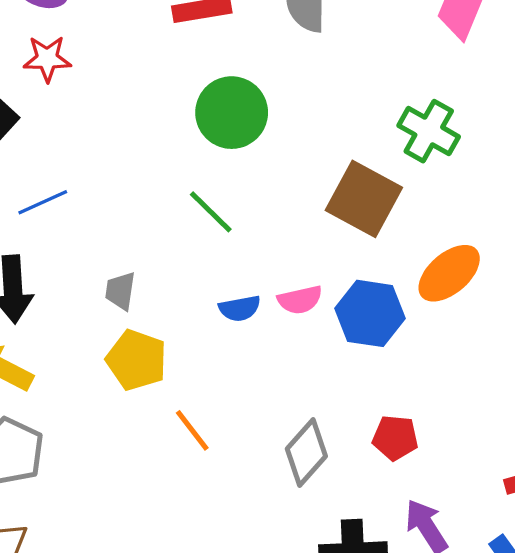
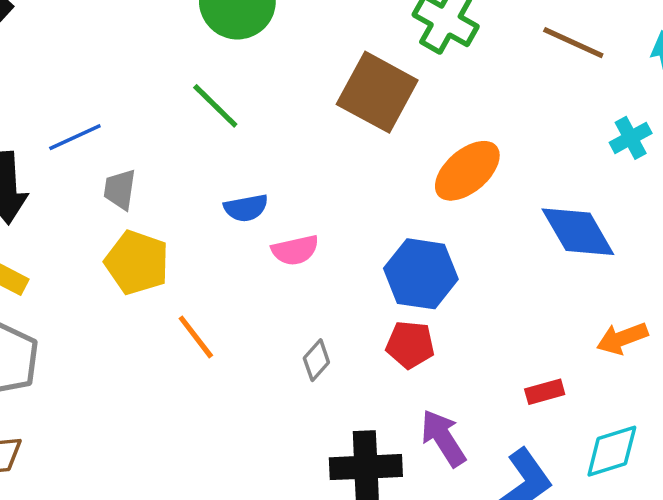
blue line: (43, 202) -> (75, 137), moved
pink semicircle: (300, 300) -> (295, 250), moved
blue hexagon: (370, 313) -> (421, 274), moved
gray diamond: (306, 452) -> (316, 360), size x0.6

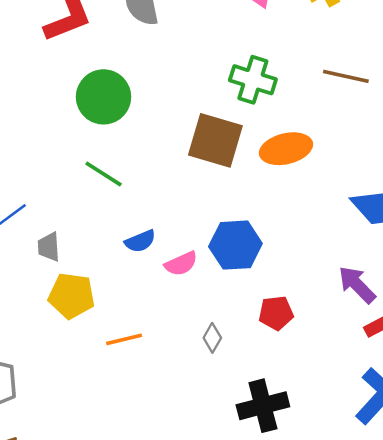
orange ellipse: (467, 171) -> (286, 149), moved, turned 39
blue hexagon: (421, 274) -> (235, 245), moved
orange line: (196, 337) -> (124, 339), turned -54
purple arrow: (443, 438) -> (357, 285), moved

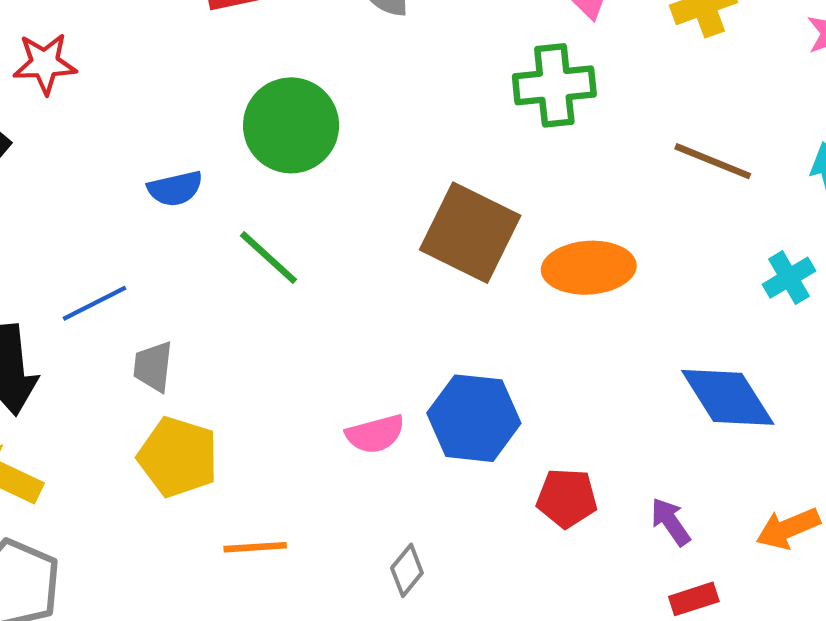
green cross: (253, 80) -> (554, 85), moved, turned -33
blue semicircle: (140, 241) -> (175, 189), moved
purple arrow: (357, 285) -> (671, 522), size x0.7
red pentagon: (276, 313) -> (567, 498), moved

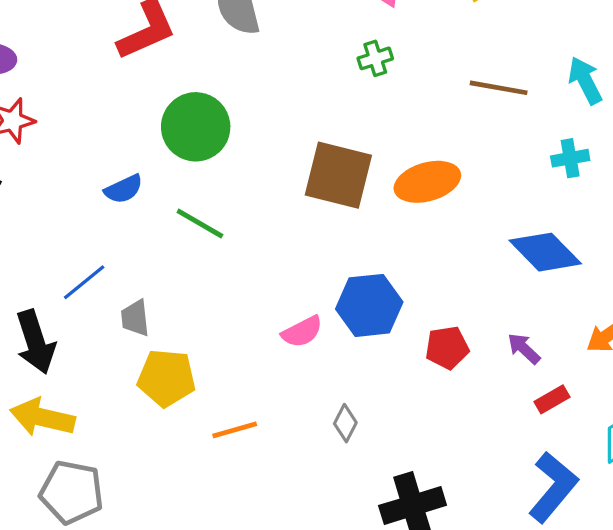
green cross: (554, 85) -> (375, 58), size x0.6
cyan cross: (789, 278) -> (570, 158), turned 33

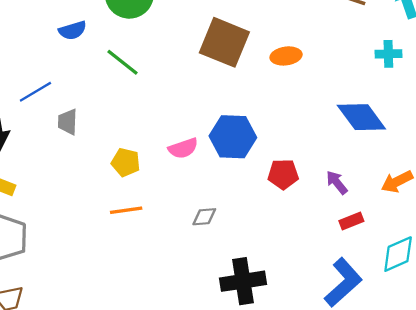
orange ellipse: (427, 182) -> (286, 56), size x0.7
yellow pentagon: (166, 378) -> (126, 162), moved, size x0.7
gray diamond: (345, 423) -> (204, 217), turned 50

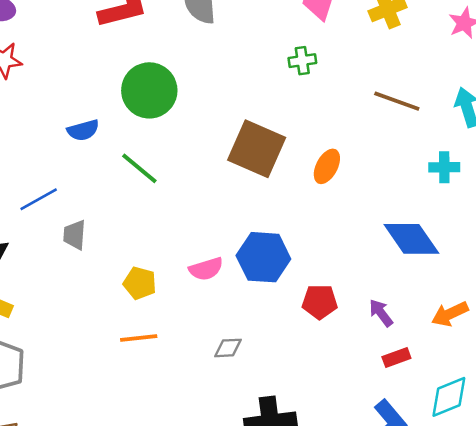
orange ellipse: (286, 56) -> (327, 166), turned -56

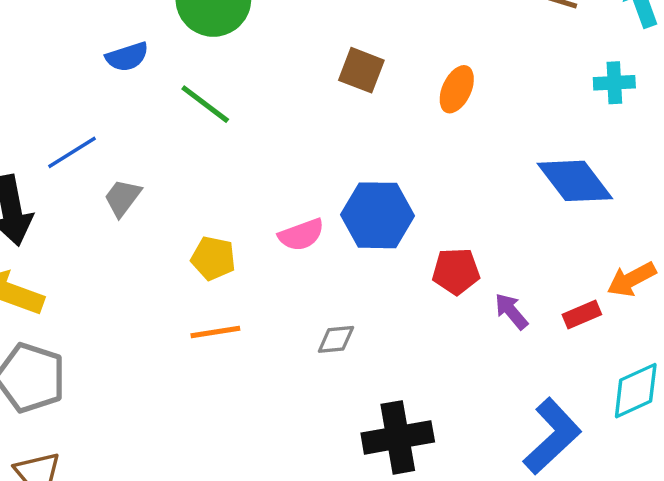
brown square: (257, 149) -> (361, 70), size x0.6
gray trapezoid: (75, 235) -> (123, 198), turned 36
purple arrow: (381, 313) -> (511, 311), moved
red rectangle: (396, 358) -> (582, 314), moved

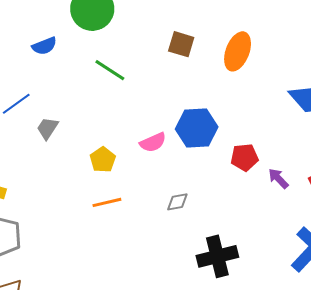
orange ellipse: (457, 89) -> (238, 51), size x1.4
green line: (205, 104) -> (110, 70), moved
yellow pentagon: (213, 258) -> (103, 160), turned 30

